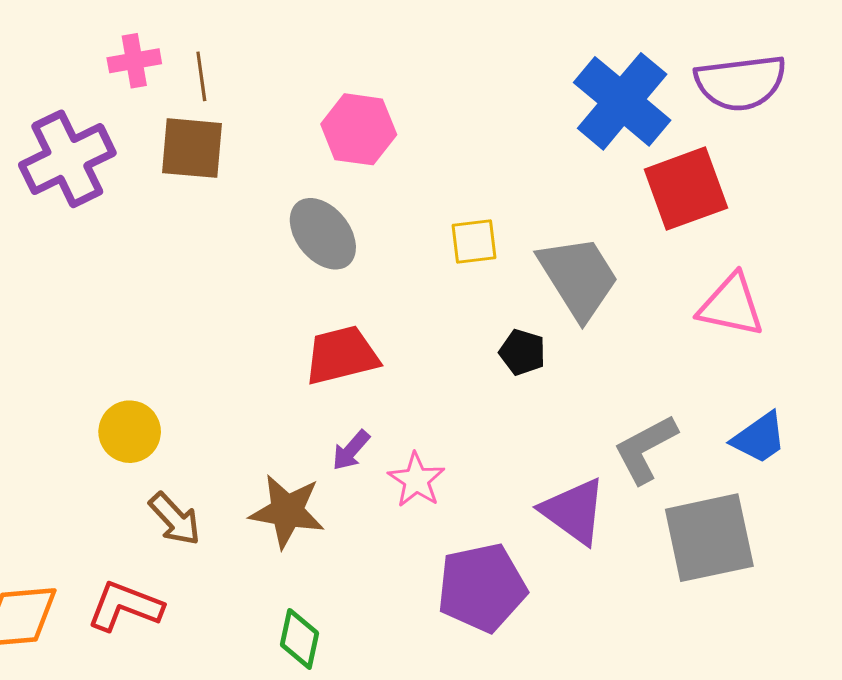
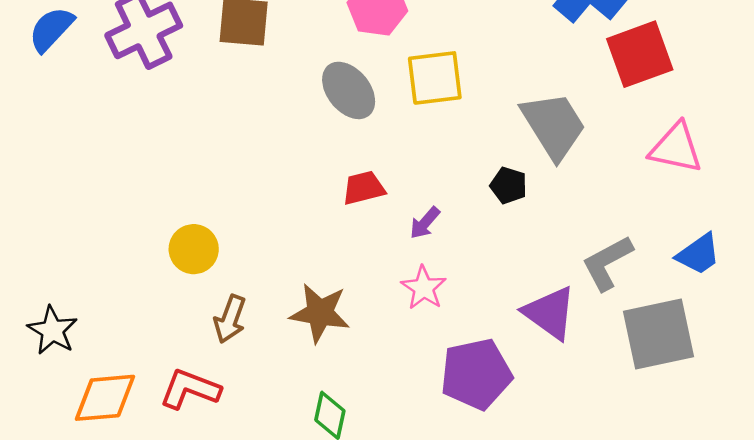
yellow square: (474, 242) -> (435, 78), moved, size x1.5
red trapezoid: (342, 355) -> (364, 188), size x0.7
purple arrow: (351, 450) -> (425, 223), moved
brown arrow: (175, 519) -> (230, 319), turned 63

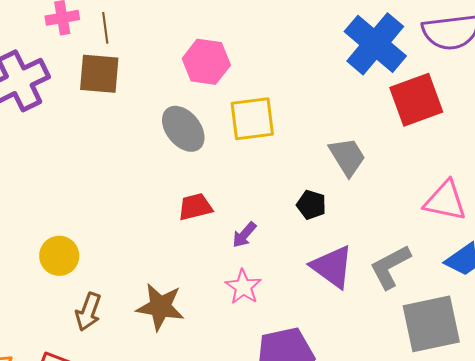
gray trapezoid: (554, 125) -> (347, 157), size x0.7
pink triangle: (676, 148) -> (445, 201), moved
purple triangle: (550, 313) -> (332, 267), moved

